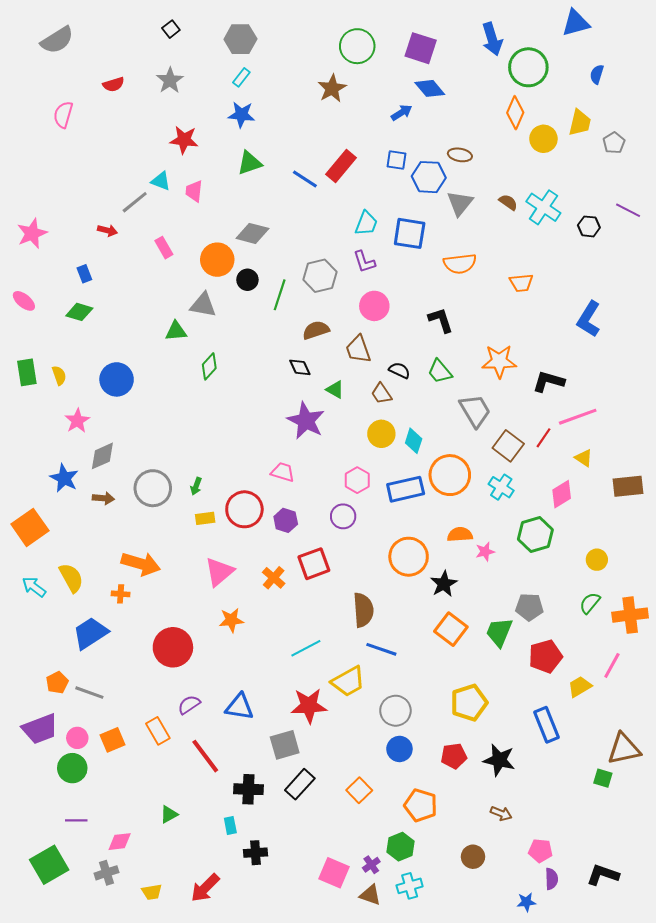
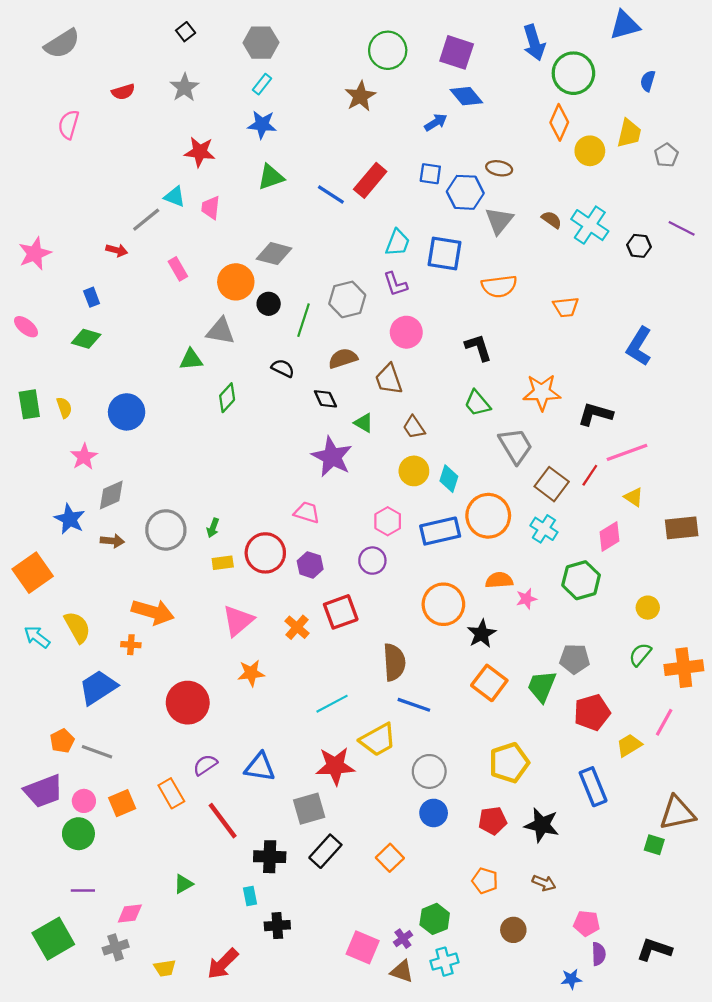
black semicircle: (399, 370) -> (283, 368), moved
orange pentagon: (421, 805) -> (485, 881), moved, size x0.7

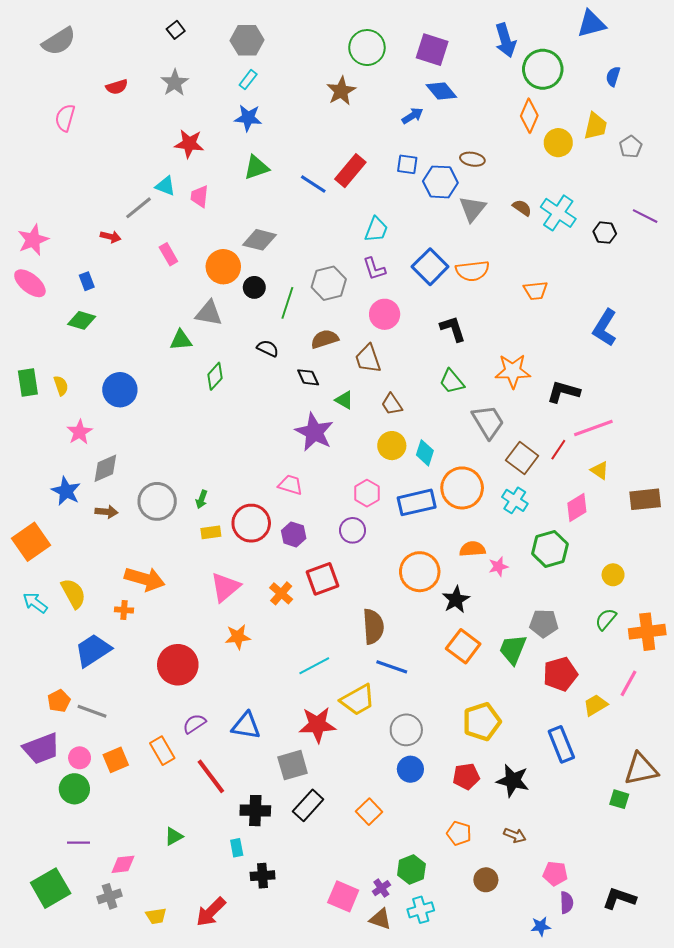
blue square: (445, 254) -> (430, 267), moved, turned 36
pink ellipse: (26, 327) -> (30, 283), moved, size x1.4

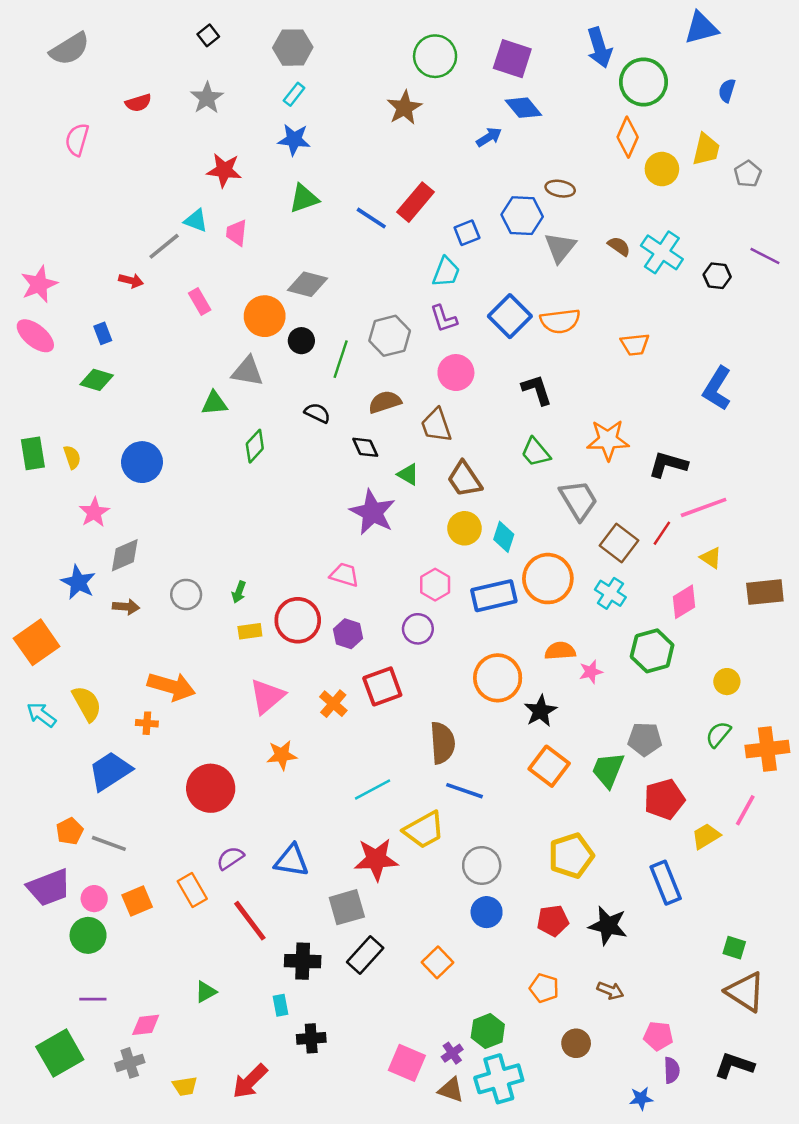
blue square: (407, 164) -> (467, 233), moved, turned -30
brown trapezoid: (392, 404) -> (464, 479), size x1.4
gray circle: (157, 501) -> (186, 594), size x0.7
brown triangle: (641, 769) -> (745, 992), moved, turned 45
cyan cross: (421, 910) -> (499, 1079), size x1.5

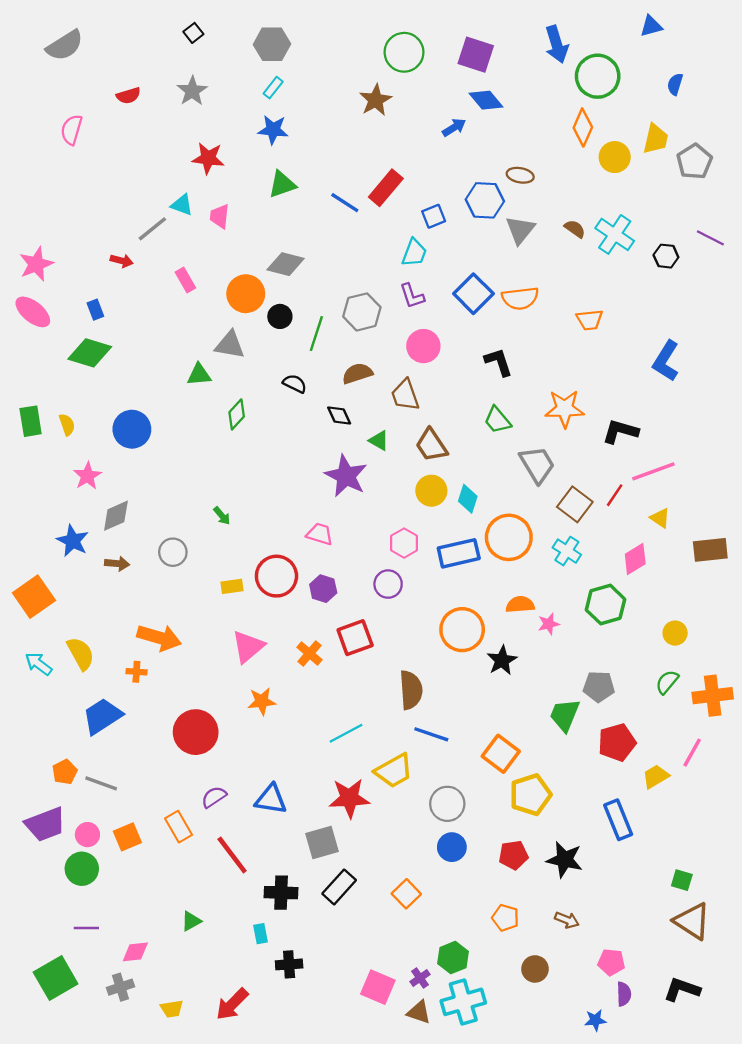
blue triangle: (701, 28) -> (651, 26), size x0.7
gray pentagon: (748, 174) -> (694, 162), size x1.4
green diamond: (97, 380) -> (90, 353), size x1.4
green arrow: (239, 592) -> (222, 516), moved, turned -60
orange square: (549, 766) -> (501, 754), moved

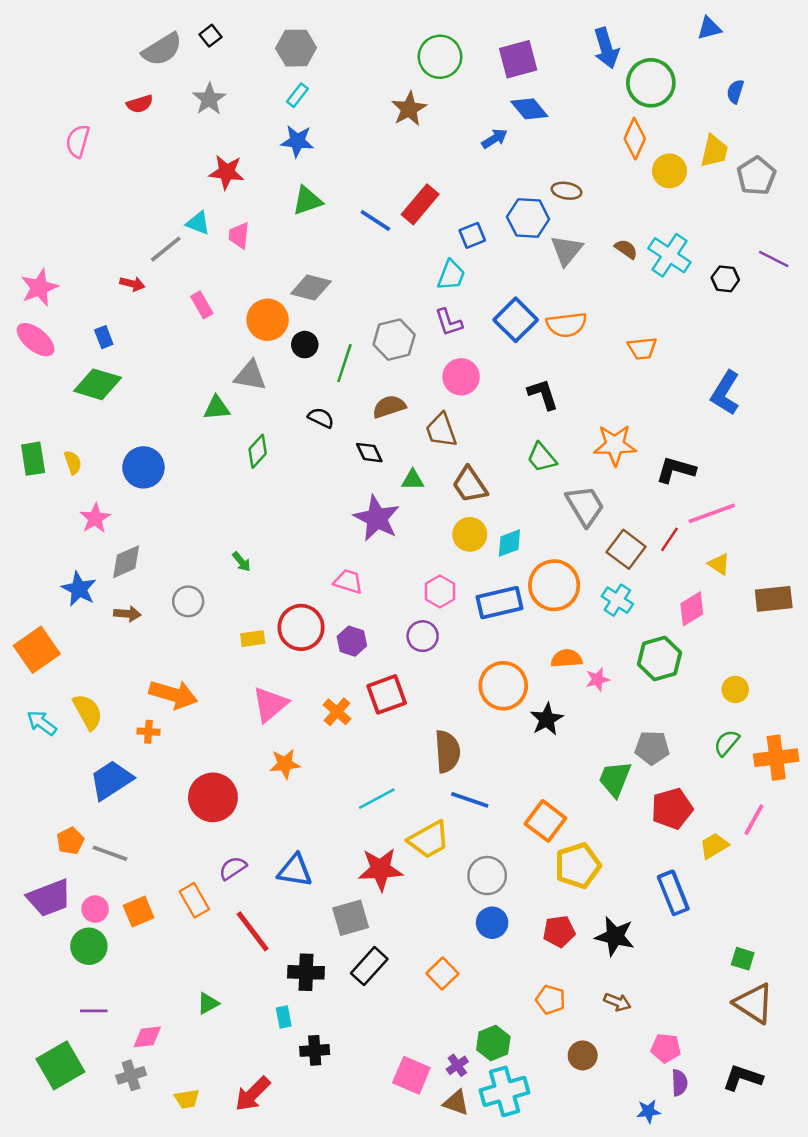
gray semicircle: (65, 45) -> (162, 49), moved
purple square: (476, 55) -> (518, 59), turned -33
green triangle: (379, 441) -> (413, 480), turned -30
cyan diamond: (468, 499) -> (509, 543), turned 52

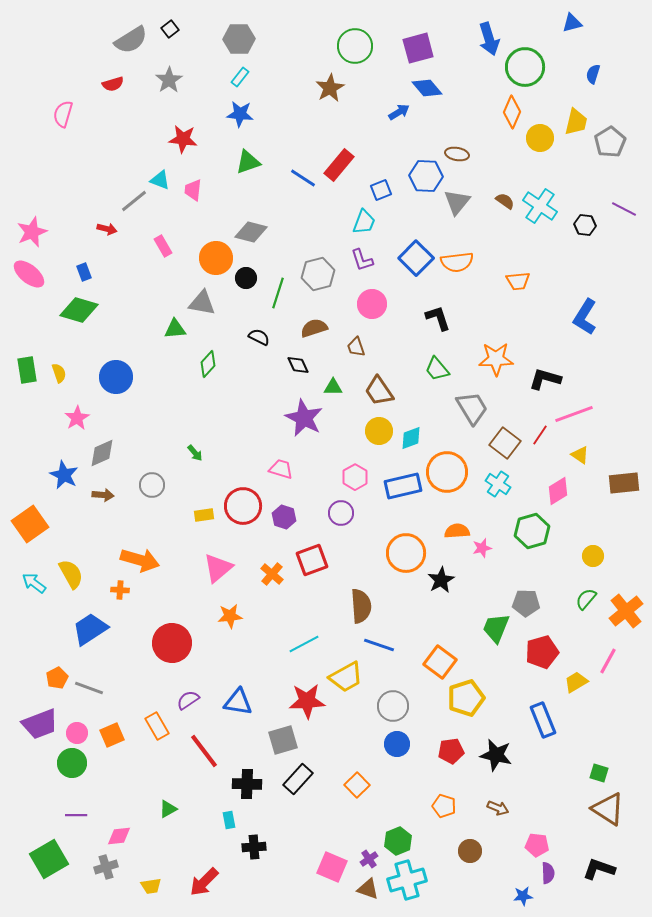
brown trapezoid: (441, 430) -> (356, 347), size x0.7
orange cross: (776, 758) -> (626, 611), turned -32

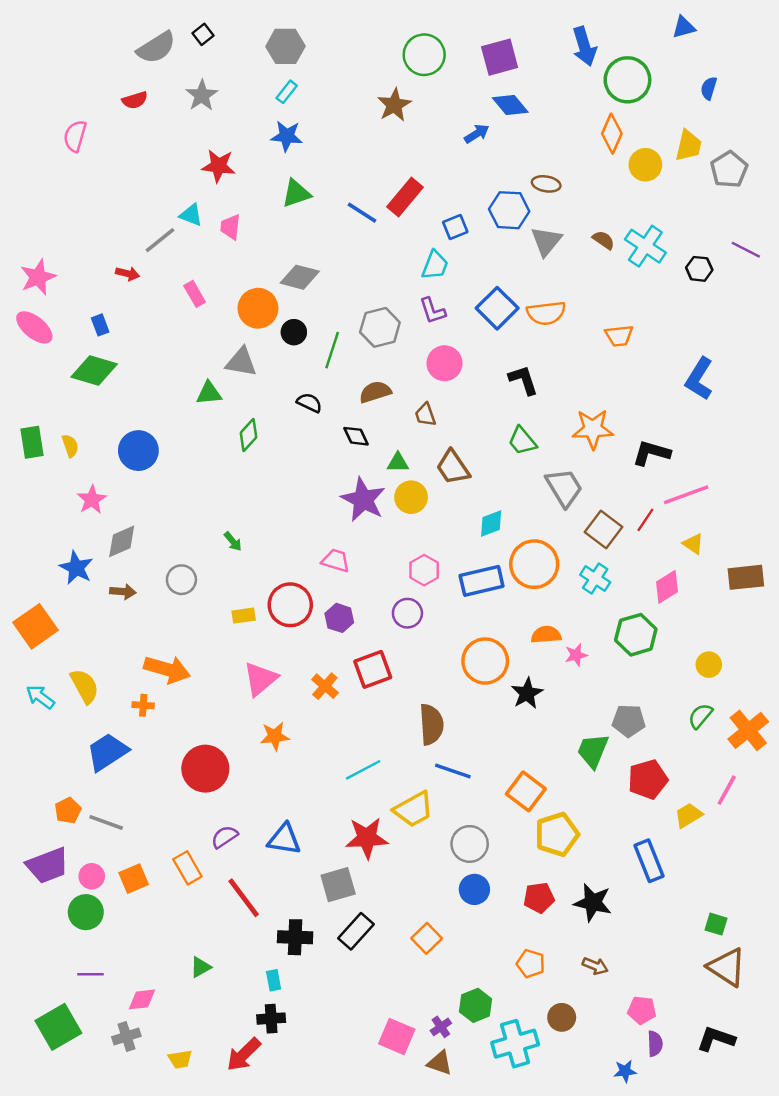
yellow circle: (379, 431) -> (411, 497), moved
black cross: (254, 847) -> (271, 1019), moved
cyan cross: (407, 880) -> (515, 1044), moved

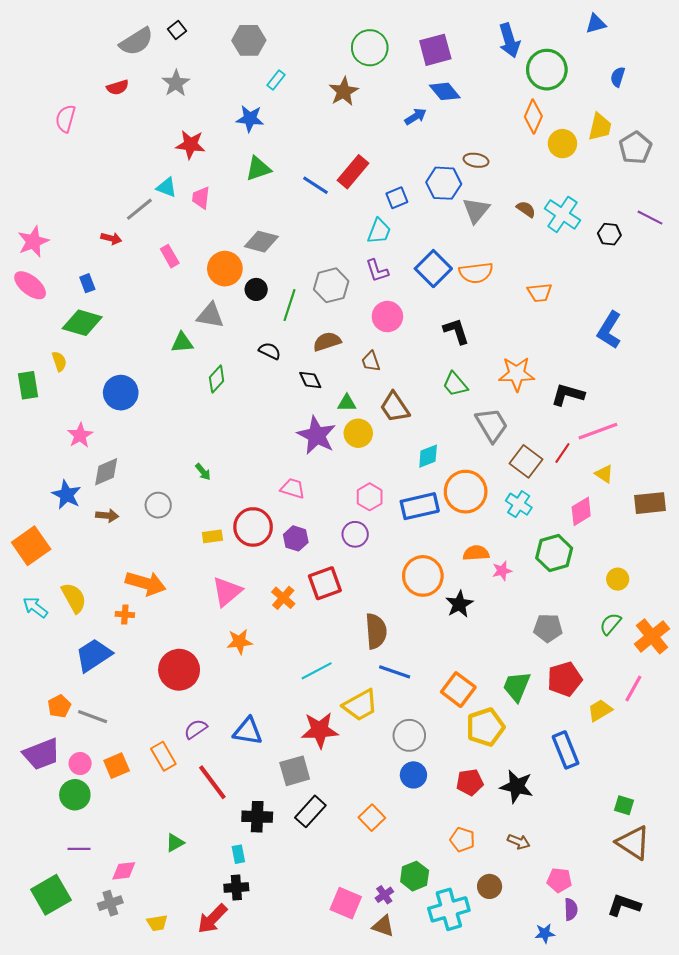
cyan rectangle: (287, 92) -> (276, 80), moved
yellow semicircle: (70, 446) -> (59, 361), moved
green trapezoid: (593, 751) -> (517, 686), moved

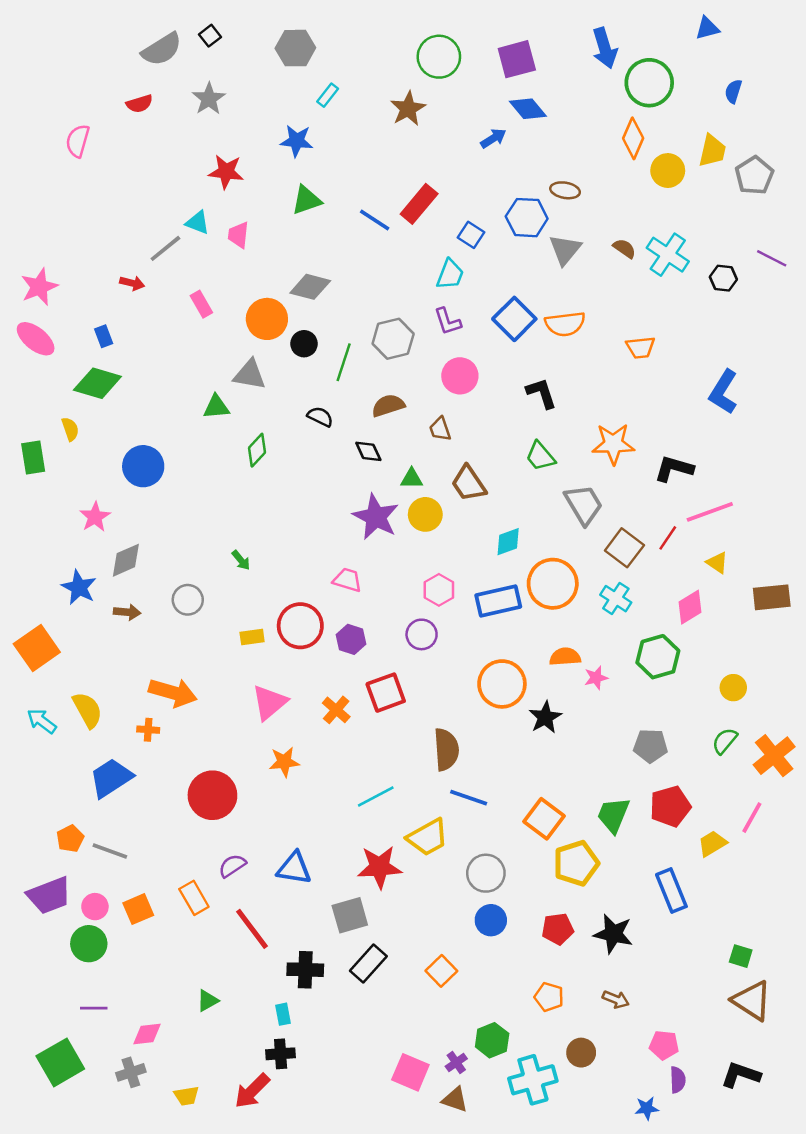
blue square: (397, 198) -> (471, 235), turned -35

